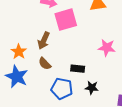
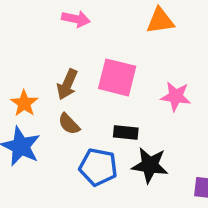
pink square: (66, 20) -> (117, 77), moved, turned 30
black star: (92, 88) -> (150, 165), size x1.5

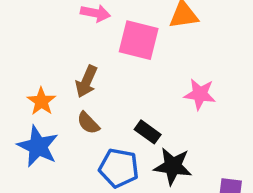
pink square: (117, 77) -> (139, 40), moved
black rectangle: (126, 133) -> (148, 132), turned 30

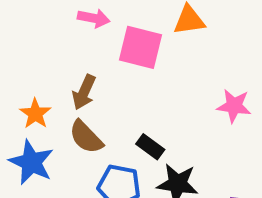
pink star: (200, 94) -> (234, 106), moved
brown semicircle: (88, 123) -> (86, 137), size x1.4

